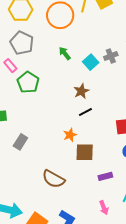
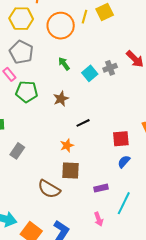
green pentagon: (28, 82) -> (27, 92), turned -30
brown star: (81, 91) -> (61, 99), moved
brown square: (85, 152) -> (71, 170), moved

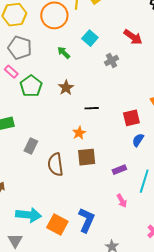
gray cross: (110, 68) -> (112, 61), moved
cyan square: (90, 73) -> (90, 38), moved
green pentagon: (27, 92) -> (31, 86), turned -30
black line: (83, 123) -> (92, 108), turned 32
brown semicircle: (49, 189) -> (56, 164), moved, turned 60

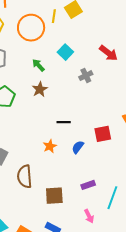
brown star: (66, 88) -> (40, 89), moved
blue semicircle: (138, 140) -> (78, 147), moved
brown square: (87, 157) -> (54, 196), moved

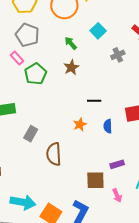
blue semicircle: (78, 147) -> (108, 126), turned -40
brown square: (54, 196) -> (95, 180), moved

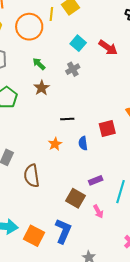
cyan square: (98, 31) -> (78, 43), moved
gray cross: (118, 55) -> (73, 69), moved
brown square: (95, 180) -> (75, 198), turned 36

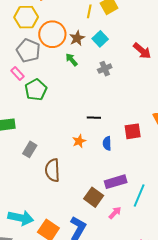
orange circle: (29, 27) -> (52, 34), moved
cyan square: (78, 43) -> (100, 39), moved
brown star: (42, 88) -> (77, 38), moved
purple rectangle: (96, 180) -> (116, 182), size x1.5
pink arrow: (98, 211) -> (115, 213), turned -112

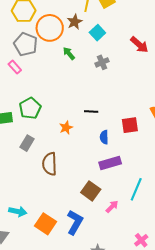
brown star: (77, 38) -> (75, 22), moved
green pentagon: (36, 90) -> (30, 108), moved
orange star: (79, 141) -> (66, 128), moved
purple rectangle: (116, 182) -> (110, 163), moved
cyan arrow: (21, 218) -> (18, 211), size x0.7

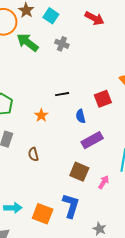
green arrow: (69, 53) -> (28, 42), size x1.6
gray cross: (102, 62) -> (62, 44), turned -32
brown semicircle: (50, 164) -> (33, 154), size x0.6

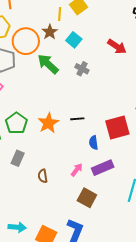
red square: (103, 99) -> (117, 128), size x1.4
orange star: (41, 115) -> (48, 123), moved, size x1.5
pink arrow: (104, 182) -> (77, 170), moved

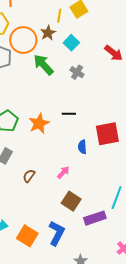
black line: (77, 119) -> (69, 114), moved
purple rectangle: (103, 168) -> (95, 218), moved
brown semicircle: (43, 176) -> (29, 176), turned 40

